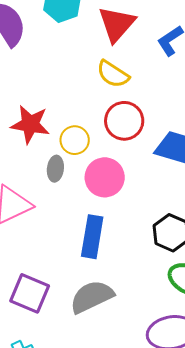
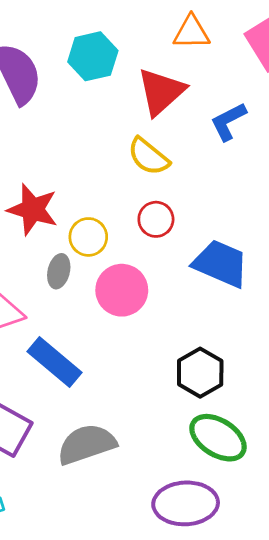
red circle: (124, 121) -> (156, 219), size x0.7
blue rectangle: (92, 237) -> (54, 362), moved, turned -66

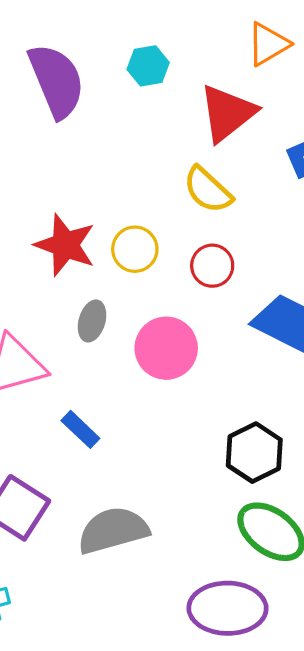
orange triangle: (191, 32) -> (268, 44), turned -33
cyan hexagon: (93, 56) -> (148, 66), size x0.7
yellow circle: (88, 237) -> (135, 249), moved
blue rectangle: (54, 362) -> (80, 429), size x0.6

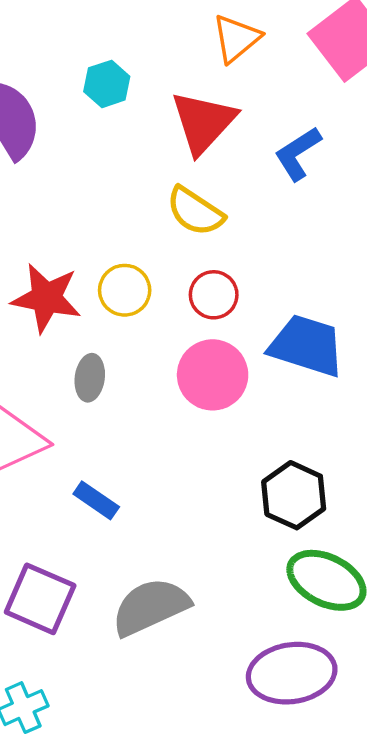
pink circle: (166, 348) -> (213, 375), moved

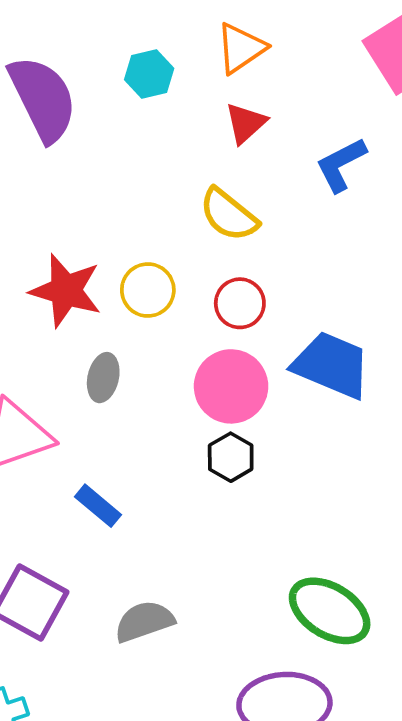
orange triangle: (236, 38) -> (241, 48), moved
red triangle: (203, 122) -> (246, 123), size x0.6
black hexagon: (294, 495) -> (231, 457), moved, size x0.7
gray semicircle: (151, 607) -> (144, 621), size x0.7

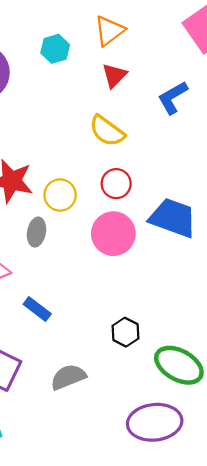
yellow circle: (148, 290) -> (60, 195), moved
black hexagon: (231, 457) -> (125, 332), moved

